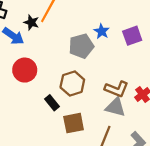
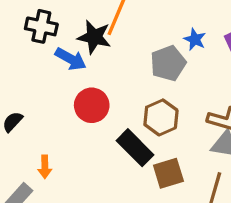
black star: (31, 22) -> (94, 37), size x1.5
black rectangle: (52, 103) -> (135, 148), size x1.6

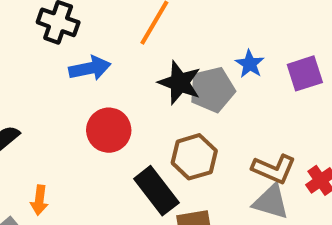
black star: (94, 37) -> (180, 83), moved
blue arrow: (71, 59) -> (90, 68), turned -48

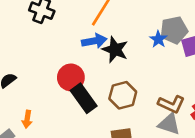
blue arrow: (90, 68) -> (94, 41), moved
gray pentagon: (212, 90) -> (174, 30), moved
black rectangle: (156, 191) -> (84, 98), moved

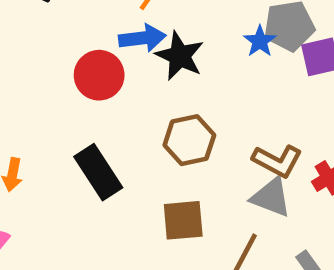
red circle: (71, 77) -> (99, 75), moved
black rectangle: (84, 98) -> (98, 172), moved

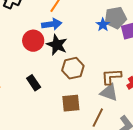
black star: (180, 56) -> (57, 45), moved
brown L-shape: (277, 161) -> (111, 77), turned 150
black rectangle: (98, 172) -> (34, 83), size x0.7

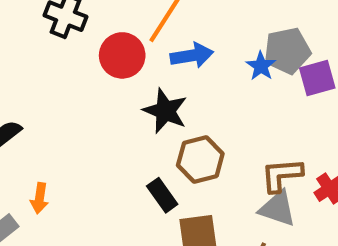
blue arrow: (52, 24) -> (192, 55), moved
red circle: (33, 41) -> (122, 55), moved
black rectangle: (34, 83) -> (162, 195), moved

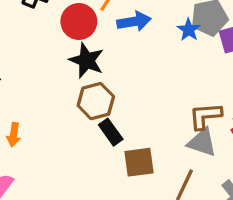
black star: (165, 111) -> (87, 60), moved
brown hexagon: (200, 159) -> (96, 101), moved

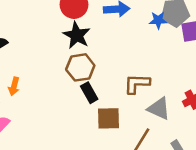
blue star: (189, 30) -> (158, 20), turned 30
brown L-shape: (205, 116) -> (137, 84), moved

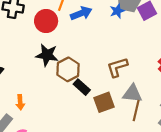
black star: (77, 35) -> (47, 55), moved
gray triangle: (159, 109) -> (132, 93), moved

